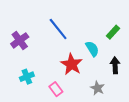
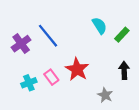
blue line: (58, 29) -> (48, 36), moved
cyan semicircle: (92, 49) -> (99, 26), moved
pink rectangle: (56, 89) -> (51, 77), moved

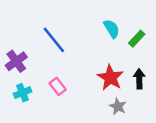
purple cross: (21, 44) -> (16, 61), moved
red star: (77, 69) -> (110, 78), moved
cyan cross: (29, 83) -> (22, 93), moved

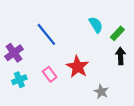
red star: (110, 78) -> (78, 67), moved
black arrow: (139, 79) -> (121, 56), moved

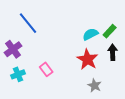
cyan semicircle: (96, 25) -> (90, 34), moved, turned -84
blue line: (46, 34) -> (28, 23), moved
red star: (78, 67) -> (87, 59), moved

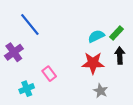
red star: (87, 59) -> (93, 63), turned -30
cyan cross: (18, 74) -> (27, 89), moved

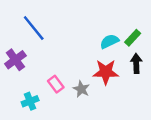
gray star: (100, 91) -> (81, 89), moved

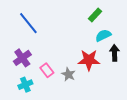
green rectangle: (133, 38) -> (95, 15), moved
cyan semicircle: (109, 41) -> (103, 35), moved
purple cross: (15, 60) -> (22, 58), moved

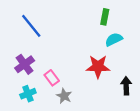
green rectangle: (95, 15) -> (105, 17), turned -32
black arrow: (114, 53) -> (126, 86), moved
gray star: (68, 74) -> (64, 96), moved

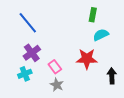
purple cross: (25, 64) -> (32, 53), moved
pink rectangle: (52, 78) -> (55, 67), moved
cyan cross: (28, 94) -> (25, 74), moved

